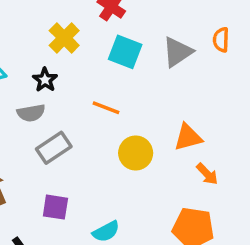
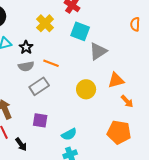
gray triangle: (177, 52) -> (98, 51), moved
black star: (45, 80) -> (26, 47), moved
orange line: (106, 108) -> (51, 63), moved

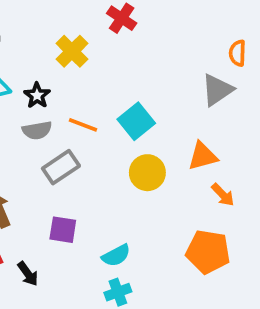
cyan square: (80, 31) -> (136, 121), moved, turned 30
gray triangle: (98, 51) -> (217, 90), moved

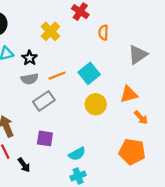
orange semicircle: (238, 53) -> (103, 33), moved
orange line: (83, 125) -> (57, 76), turned -42

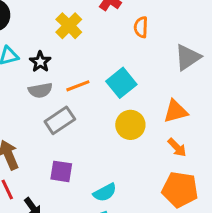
orange arrow: (141, 117) -> (177, 147), moved

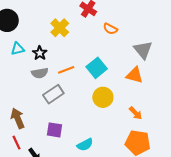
orange semicircle: (141, 27) -> (110, 29), turned -64
gray triangle: (188, 57) -> (143, 50), turned -36
orange triangle: (175, 111) -> (135, 75), moved, turned 30

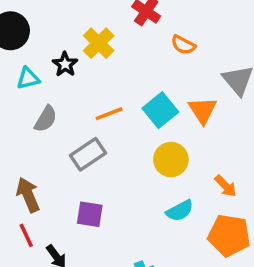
black star: (40, 53) -> (65, 64), moved
gray semicircle: (40, 73) -> (46, 119), moved, turned -49
orange triangle: (135, 75) -> (203, 110), moved, turned 42
cyan semicircle: (85, 145) -> (180, 211), moved

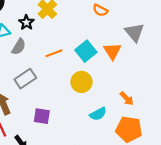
gray semicircle: (46, 119) -> (19, 47), moved
gray rectangle: (88, 154) -> (25, 79), moved
yellow circle: (171, 160) -> (82, 82), moved

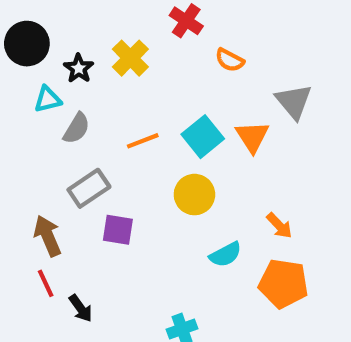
black star: (26, 22) -> (79, 68), moved
purple square: (42, 116) -> (118, 230), moved

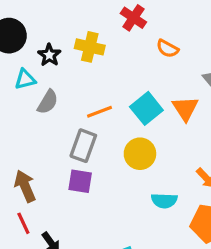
yellow cross: (130, 58) -> (90, 47), turned -32
gray rectangle: (89, 188) -> (83, 146), moved, turned -36
cyan semicircle: (225, 255) -> (164, 201), turned 30

